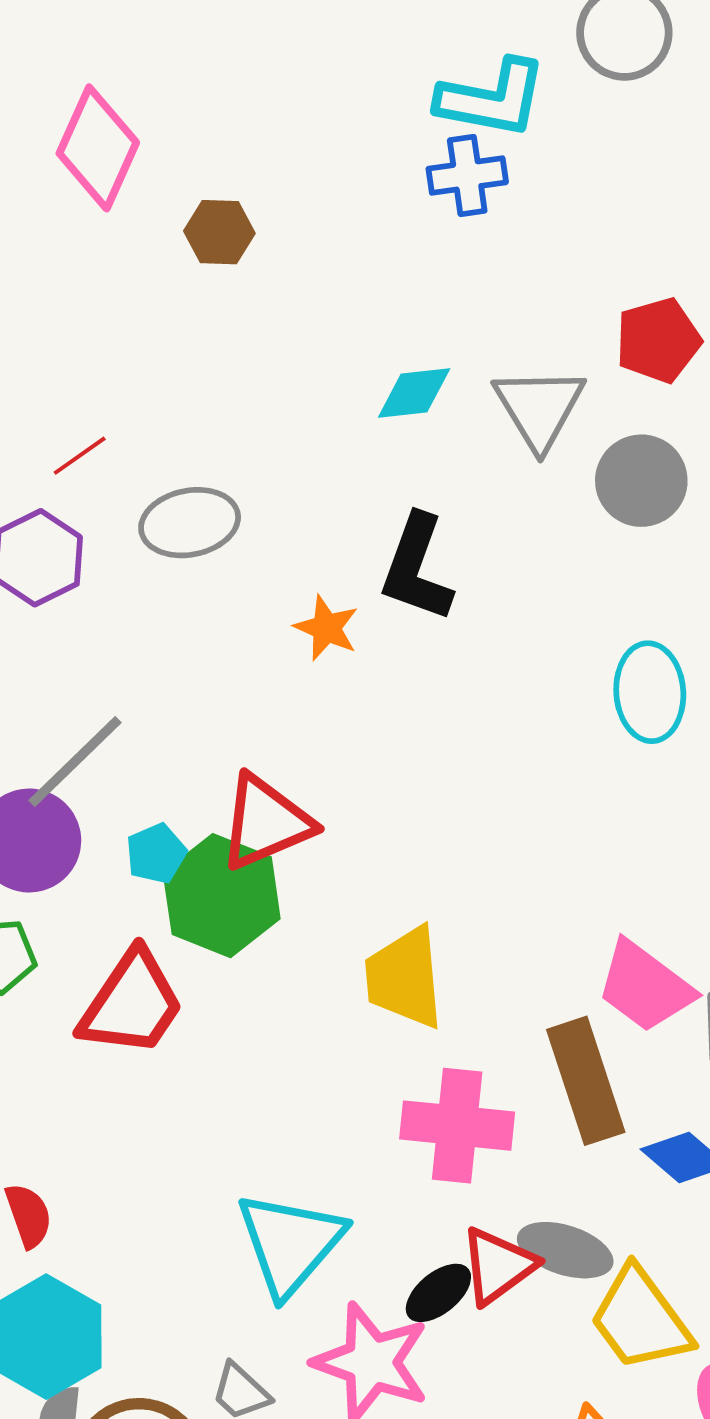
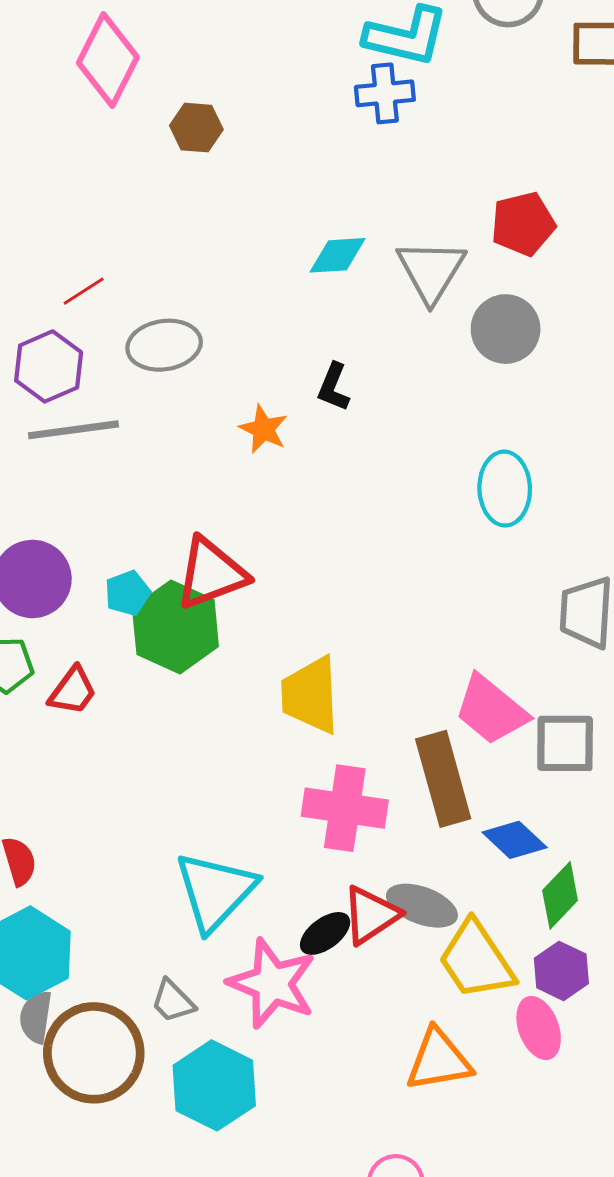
black L-shape: (417, 568) -> (333, 387), size x0.6
gray line: (75, 761) -> (73, 430), moved, turned 34
red trapezoid: (132, 1004) -> (73, 691), moved, size x0.6

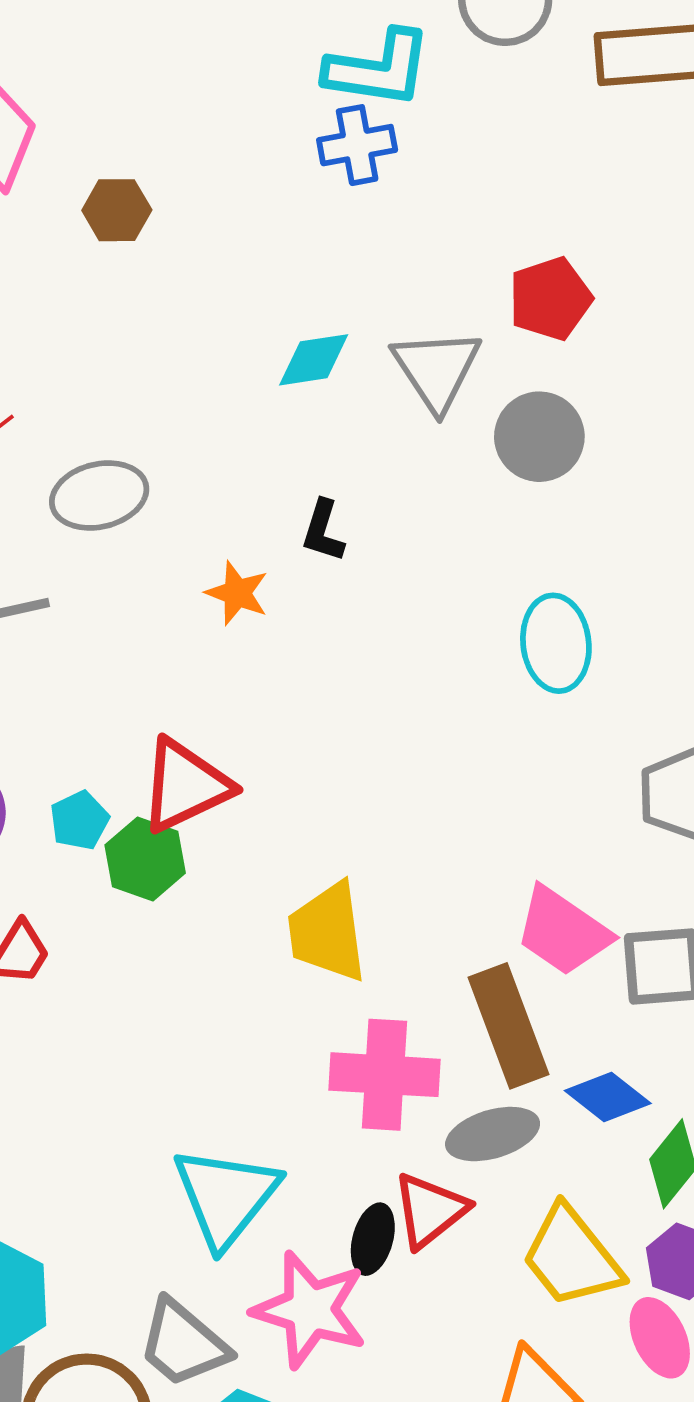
green hexagon: (175, 627) -> (145, 859), size x0.7
gray ellipse: (422, 906) -> (493, 1134), moved, turned -32
black ellipse: (325, 933) -> (373, 1239), turned -33
gray trapezoid: (173, 1001) -> (183, 1343), size x1.6

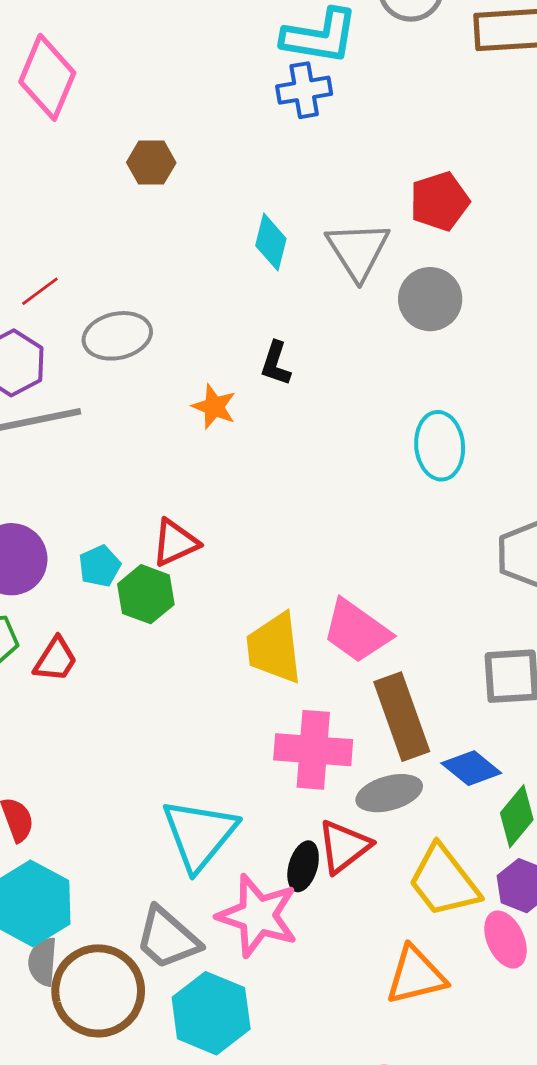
brown hexagon: (117, 210) -> (151, 163), moved
cyan diamond: (314, 360) -> (271, 242), turned -68
red triangle: (185, 786) -> (175, 543), size x0.7
pink trapezoid: (563, 931) -> (357, 631), moved

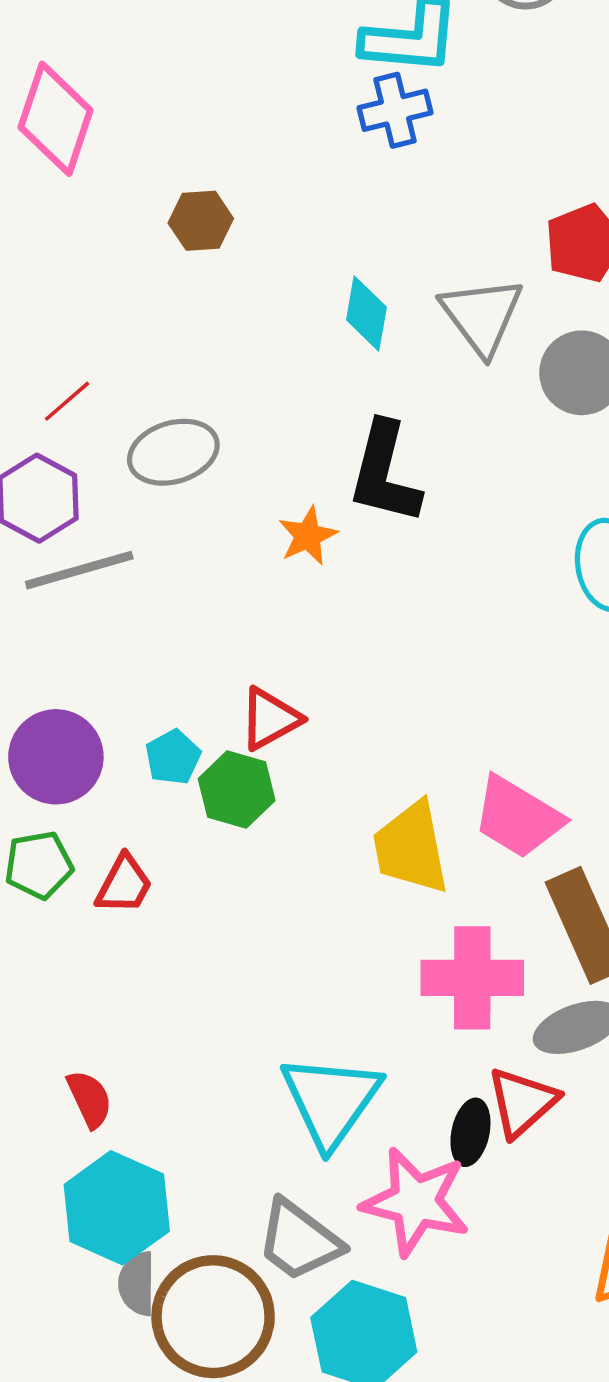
black L-shape: (276, 363) -> (385, 473), size x1.8
orange star: (214, 407) -> (308, 536), turned 30

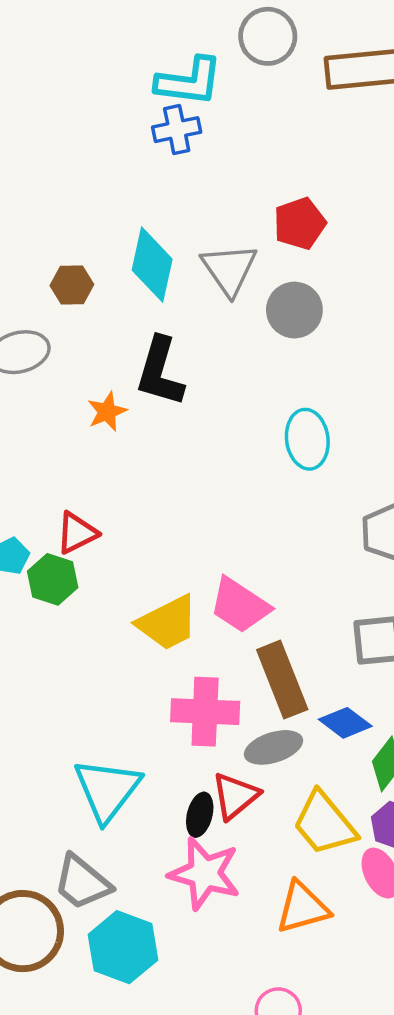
brown hexagon: (201, 221) -> (72, 285), moved
cyan diamond: (366, 314) -> (152, 265), size x1.5
yellow trapezoid: (411, 848) -> (168, 623), turned -108
pink star: (416, 1202) -> (205, 873), moved

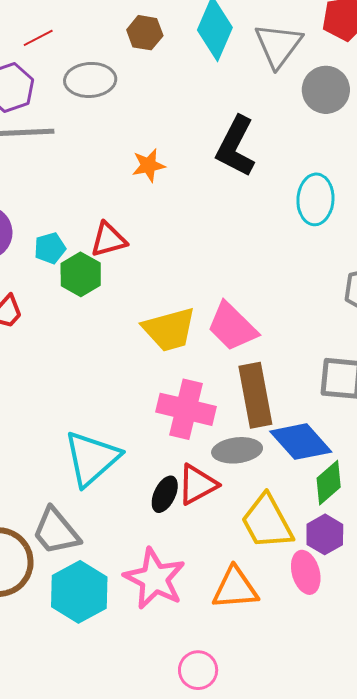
black L-shape: (160, 372) -> (236, 147), moved
orange star: (107, 412) -> (149, 165), moved
blue diamond: (345, 723) -> (301, 442), size x1.4
pink star: (205, 873) -> (155, 579), moved

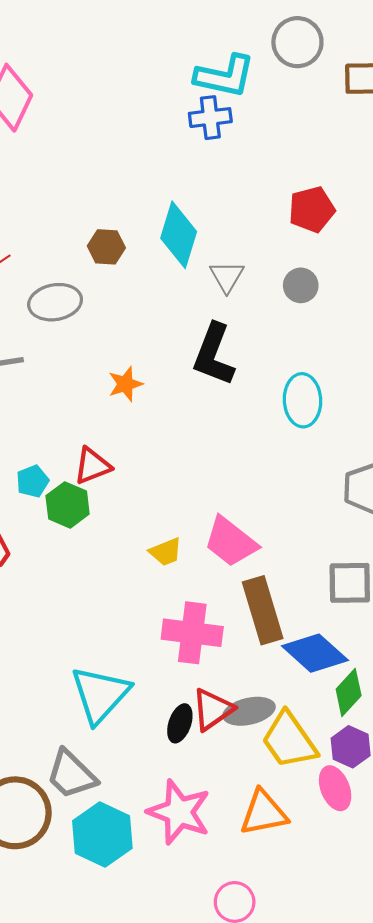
gray triangle: (278, 45) -> (227, 277), moved, size x0.7
gray circle: (326, 90) -> (301, 285), size x0.7
yellow trapezoid: (169, 329) -> (166, 552), size x0.6
gray ellipse: (237, 450) -> (249, 711), moved

